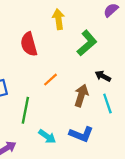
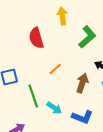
green line: (25, 110) -> (33, 96), turned -30
cyan arrow: (47, 136) -> (54, 108), moved

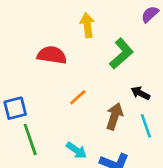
red semicircle: (36, 38) -> (52, 55), turned 115
green line: (33, 96) -> (30, 139), moved

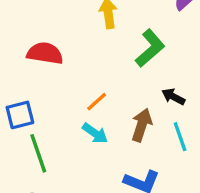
red semicircle: (52, 55) -> (45, 53), moved
cyan arrow: (76, 150) -> (95, 133), moved

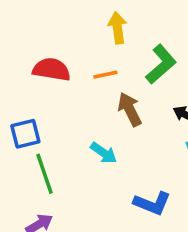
orange line: (97, 102) -> (105, 75), moved, turned 30
brown arrow: (142, 125) -> (130, 109), moved, turned -44

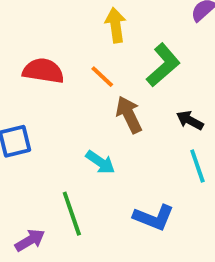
orange line: (105, 75) -> (102, 77), turned 55
green line: (44, 174) -> (72, 214), moved

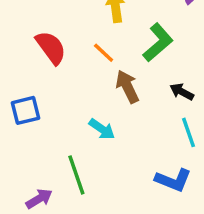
red semicircle: (43, 71) -> (51, 48), turned 45
blue L-shape: (154, 217) -> (173, 180), moved

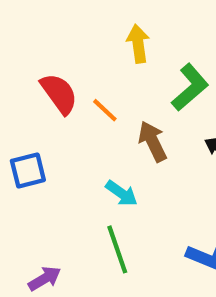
orange line: (104, 53) -> (105, 110), moved
green line: (76, 175) -> (117, 249), moved

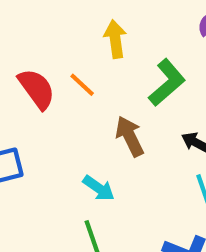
orange line: (105, 110) -> (82, 85), moved

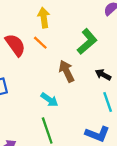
yellow arrow: (115, 39) -> (44, 18), moved

